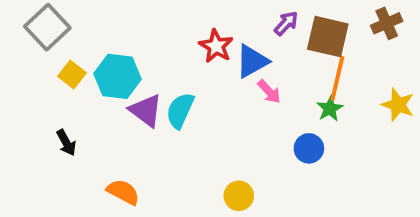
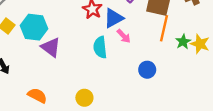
green star: (330, 109) -> (183, 42), moved
cyan semicircle: (180, 110) -> (100, 47), moved, turned -30
yellow circle: (239, 196) -> (84, 98), moved

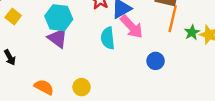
cyan hexagon: (34, 27) -> (59, 18), moved
pink arrow: (124, 36) -> (132, 27), size x1.6
yellow circle: (84, 98) -> (82, 87), moved

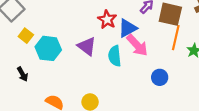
cyan hexagon: (59, 18) -> (48, 48), moved
purple triangle: (58, 38) -> (87, 46), moved

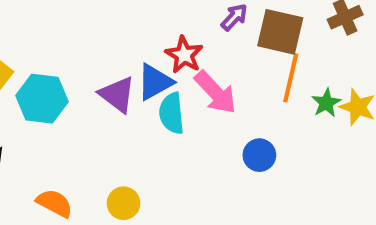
red star: (107, 20) -> (184, 55), moved
blue triangle: (128, 28) -> (155, 82), moved

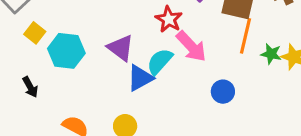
blue triangle: (155, 82) -> (140, 78), moved
green star: (326, 103) -> (271, 54), turned -30
cyan semicircle: (172, 113) -> (160, 61), turned 48

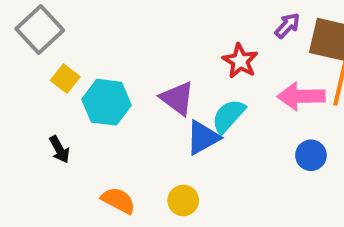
pink arrow: (191, 46) -> (301, 96), moved, turned 132

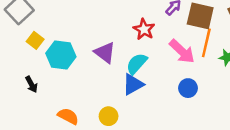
pink arrow: (301, 96) -> (182, 51), turned -136
blue triangle: (203, 138) -> (133, 84), moved

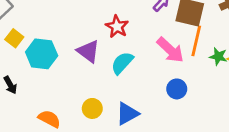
red star: (144, 29) -> (117, 27), moved
blue triangle: (133, 84) -> (127, 114), moved
yellow circle: (109, 116) -> (92, 108), moved

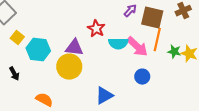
purple triangle: (88, 51) -> (74, 48), turned -30
cyan semicircle: (122, 63) -> (118, 44), moved, turned -132
yellow circle: (92, 108) -> (69, 67), moved, size x1.6

